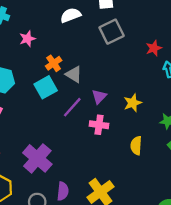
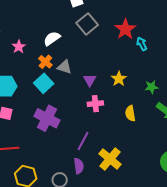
white semicircle: (71, 15) -> (52, 39), moved
red star: (154, 48) -> (125, 29), size x1.5
purple line: (72, 107) -> (83, 141), moved
purple cross: (37, 158) -> (47, 118), moved

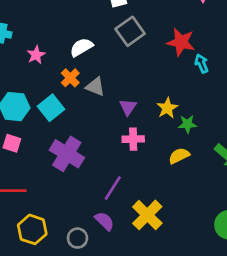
red star: (125, 29) -> (181, 42), turned -30
cyan square: (44, 83) -> (51, 108), moved
green star: (151, 87) -> (187, 124), moved
yellow semicircle: (130, 113) -> (179, 156), turned 70
purple semicircle: (79, 166) -> (105, 221), turned -42

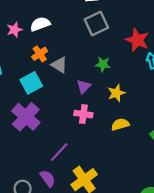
white semicircle: (81, 47) -> (40, 24), moved
cyan square: (51, 108) -> (31, 83), moved
green star: (187, 124) -> (103, 64), moved
yellow semicircle: (179, 156) -> (120, 124), moved

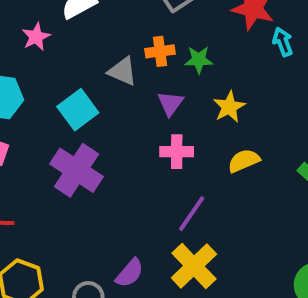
pink star: (14, 30) -> (36, 37), moved
orange cross: (40, 54) -> (160, 51), moved, turned 35
purple line: (59, 152) -> (192, 214), moved
purple semicircle: (48, 178) -> (130, 273), turned 84

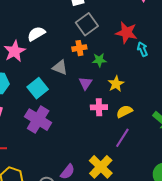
pink star: (36, 37) -> (15, 51), size x1.5
orange cross: (160, 51) -> (79, 48), moved
pink cross: (177, 152) -> (99, 107), moved
purple line: (192, 214) -> (122, 138), moved

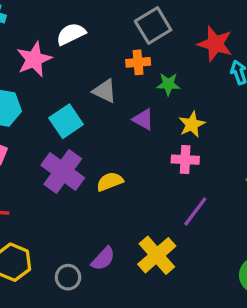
purple triangle: (85, 83) -> (143, 119), turned -40
pink cross: (99, 107) -> (185, 160), moved
yellow semicircle: (124, 111) -> (110, 182), moved

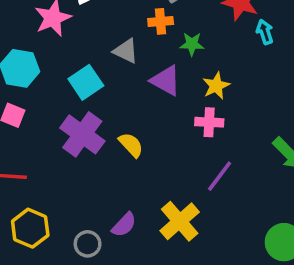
purple triangle: (143, 119) -> (166, 81), size x1.4
yellow semicircle: (110, 182) -> (131, 145), turned 68

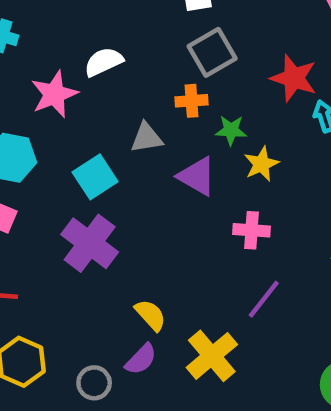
gray triangle: (126, 51) -> (147, 138), turned -36
yellow star: (216, 86) -> (261, 164), moved
yellow semicircle: (131, 145) -> (150, 315), moved

